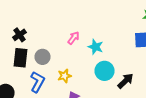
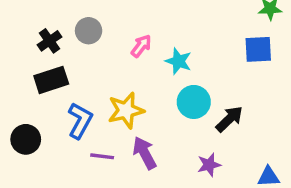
gray circle: (42, 57) -> (89, 31), moved
black rectangle: (20, 58) -> (51, 80), turned 66
yellow star: (64, 76) -> (126, 110), size x1.5

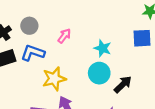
cyan star: (178, 61) -> (103, 48), moved
blue L-shape: (80, 121) -> (33, 53), moved, turned -100

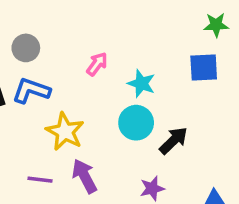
pink arrow: (64, 36) -> (97, 64), moved
yellow star: (54, 79) -> (65, 132), turned -30

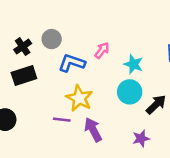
blue L-shape: (31, 91) -> (72, 63), moved
purple line: (40, 180) -> (62, 120), moved

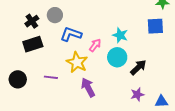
pink arrow: (102, 50) -> (95, 45), moved
purple line: (62, 120) -> (51, 77), moved
purple star: (141, 138) -> (137, 94), moved

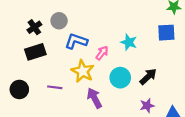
cyan circle: (117, 57) -> (120, 78), moved

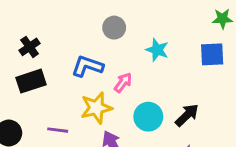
gray circle: (59, 21) -> (114, 28), moved
cyan star: (129, 42) -> (157, 50), moved
yellow star: (83, 71) -> (96, 108), turned 30

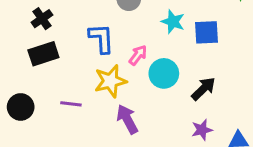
blue square: (212, 54) -> (206, 32), moved
blue L-shape: (87, 66) -> (101, 38), turned 68
cyan circle: (148, 117) -> (164, 73), moved

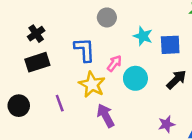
yellow star: (111, 81) -> (92, 85), turned -30
black arrow: (203, 89) -> (176, 80), moved
purple line: (71, 104) -> (60, 103), turned 63

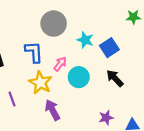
gray circle: (107, 17) -> (54, 24), size x1.5
blue square: (170, 45) -> (109, 48), turned -30
black arrow: (176, 80) -> (115, 78), turned -90

